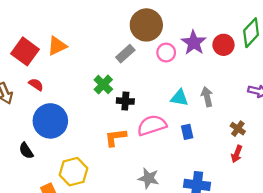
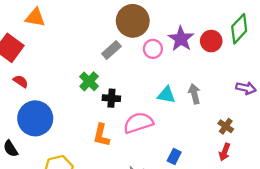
orange triangle: (57, 46) -> (35, 18), moved, turned 35
blue rectangle: (187, 132) -> (174, 156), moved, turned 40
orange L-shape: (115, 137) -> (101, 135), turned -70

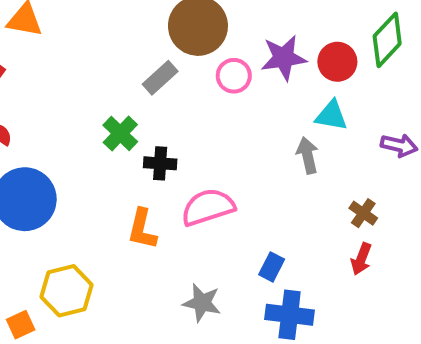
purple star: (181, 39) -> (284, 58), turned 30
cyan triangle: (166, 95) -> (331, 116), moved

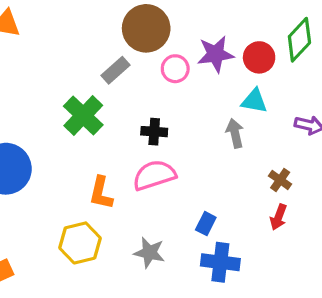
green cross: (120, 133) -> (83, 115), size x1.4
black cross: (160, 163) -> (154, 132), moved
yellow hexagon: (67, 291) -> (80, 243), moved

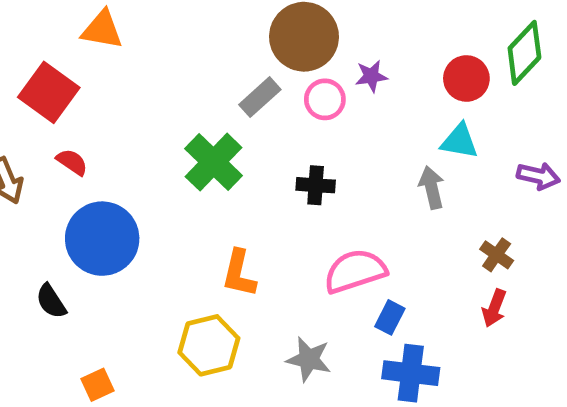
purple star: (216, 54) -> (371, 76), moved, size x0.6
pink circle: (175, 69) -> (325, 99), moved
pink semicircle: (154, 175) -> (355, 271), moved

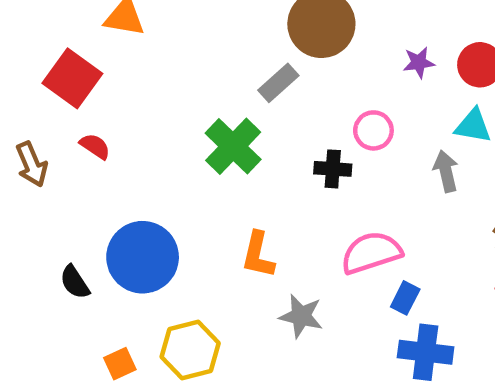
purple star: (371, 76) -> (419, 63), moved
pink circle: (325, 99) -> (373, 130), moved
blue circle: (102, 239) -> (143, 257), moved
yellow hexagon: (209, 345) -> (190, 350), moved
gray star: (309, 359) -> (301, 316), moved

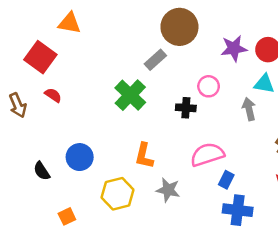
purple star: (419, 63) -> (234, 48), size x1.5
blue circle: (143, 257) -> (80, 157), size x0.7
yellow hexagon: (190, 350) -> (118, 194), moved

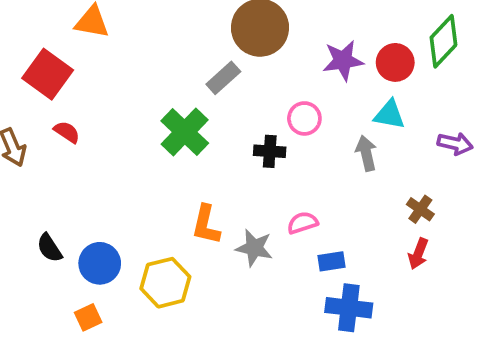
pink semicircle: (207, 155) -> (302, 223), size x0.6
blue circle: (80, 157) -> (100, 263), moved
blue rectangle: (226, 180) -> (331, 261), turned 54
gray star: (168, 190) -> (254, 248), moved

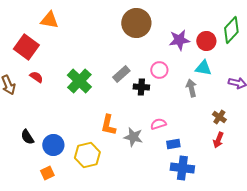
gray rectangle: (223, 78) -> (121, 74), moved
green cross: (185, 132) -> (79, 81), moved

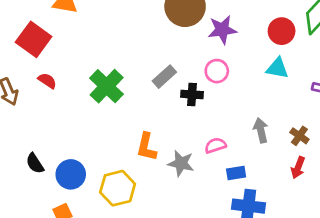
purple star: (179, 40) -> (222, 30), moved
gray arrow: (191, 88) -> (261, 130), moved

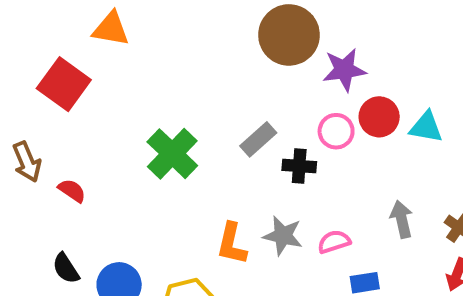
red circle: (282, 31) -> (379, 117), moved
red semicircle: (47, 81) -> (72, 191), moved
gray star: (181, 163) -> (283, 236), moved

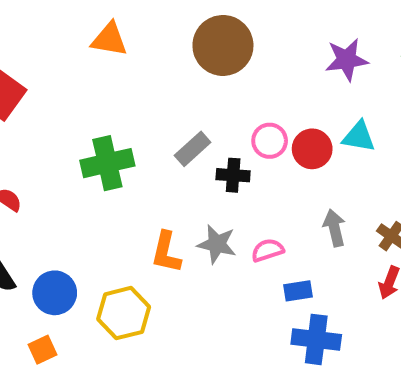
orange triangle: (111, 29) -> (109, 39), moved
purple star: (344, 70) -> (347, 60), moved
red circle: (379, 117) -> (312, 149), moved
green cross: (172, 154) -> (107, 163), turned 33

